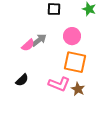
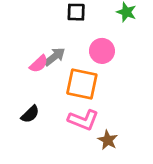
orange square: (75, 62) -> (82, 84), moved
brown star: (78, 89) -> (108, 140), moved

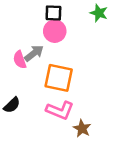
pink circle: (102, 51) -> (55, 31), moved
pink semicircle: (39, 64) -> (20, 60), turned 114

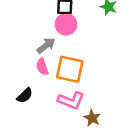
pink semicircle: (20, 60) -> (42, 67), moved

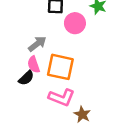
pink circle: (66, 24) -> (75, 23), moved
black semicircle: (25, 95) -> (26, 78), moved

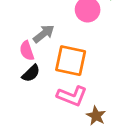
pink semicircle: (34, 65) -> (27, 51), moved

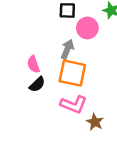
gray arrow: (44, 34) -> (67, 49), moved, turned -30

